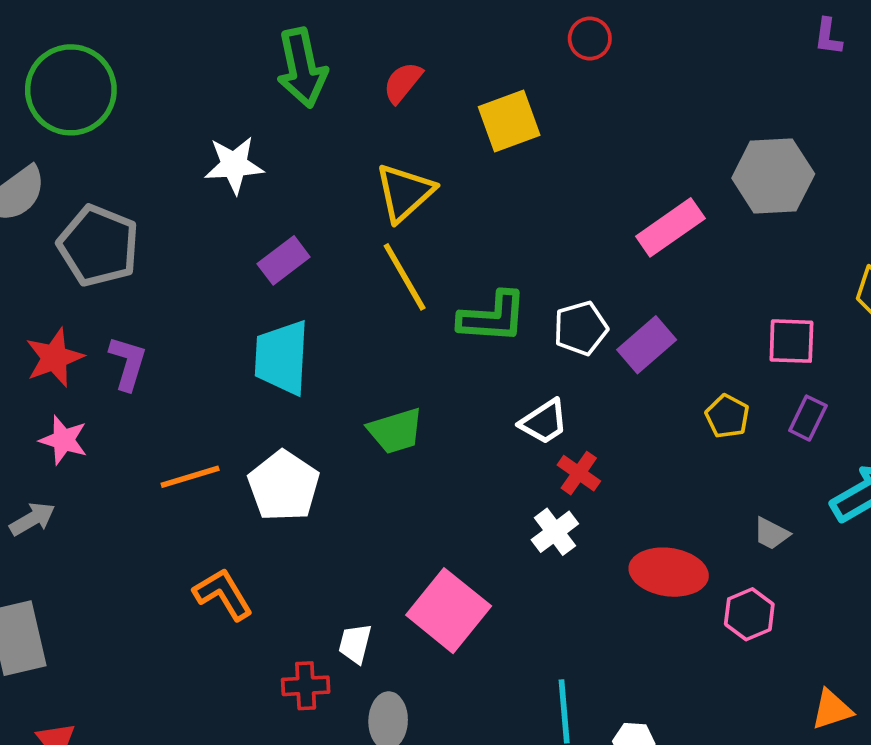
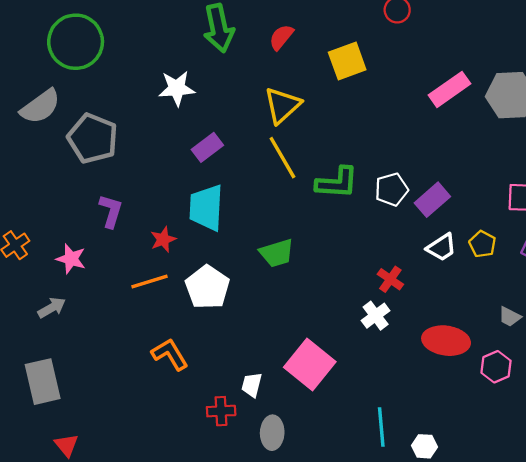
pink rectangle: (670, 227) -> (449, 89), moved
red star: (54, 358) -> (163, 239), moved, size x0.7
white trapezoid: (544, 422) -> (441, 247), moved

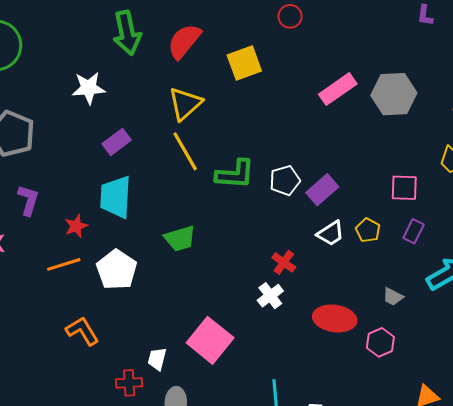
red semicircle: (281, 37) -> (184, 41), size x1.5

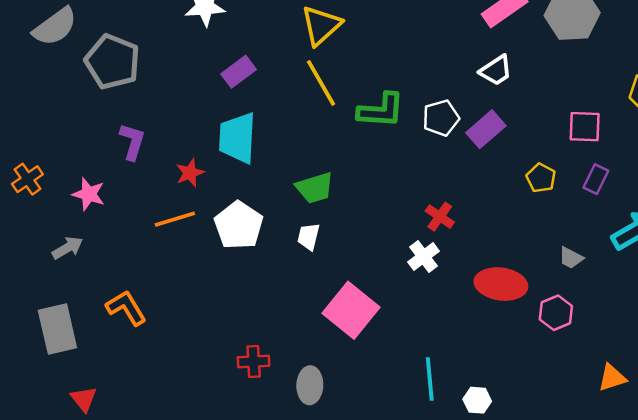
white trapezoid: (331, 233) -> (496, 70), moved
orange L-shape: (82, 331) -> (126, 308), moved
white trapezoid: (157, 359) -> (309, 237), moved

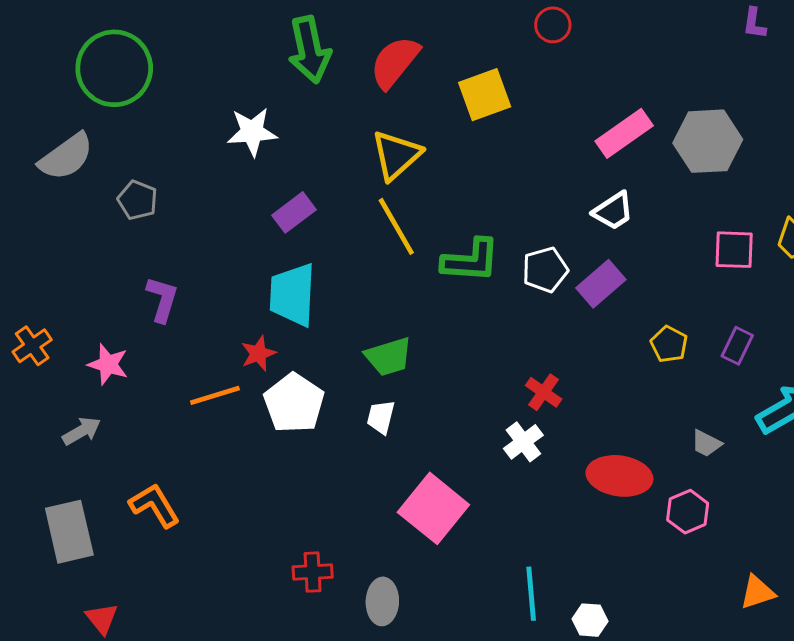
gray pentagon: (112, 62) -> (137, 200), size x0.6
pink square: (585, 127) -> (734, 250), moved
red star: (190, 173) -> (258, 353), moved

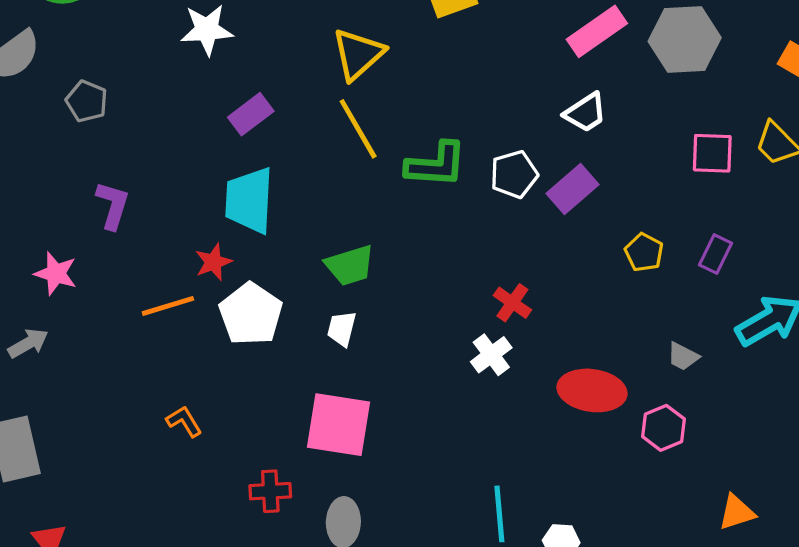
orange L-shape: (155, 505) -> (184, 421), moved, size x0.7
pink square: (433, 508) -> (339, 425), moved, turned -30

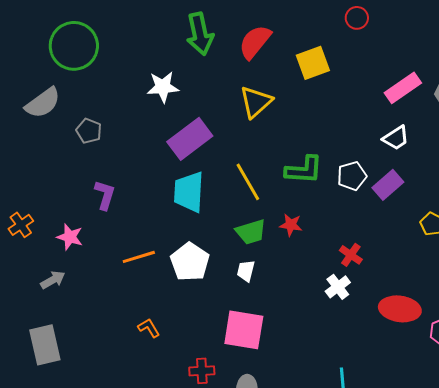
purple rectangle: (251, 114) -> (190, 139), size x1.6
yellow line: (358, 129) -> (248, 182), moved
red star: (213, 262) -> (291, 225), moved, turned 30

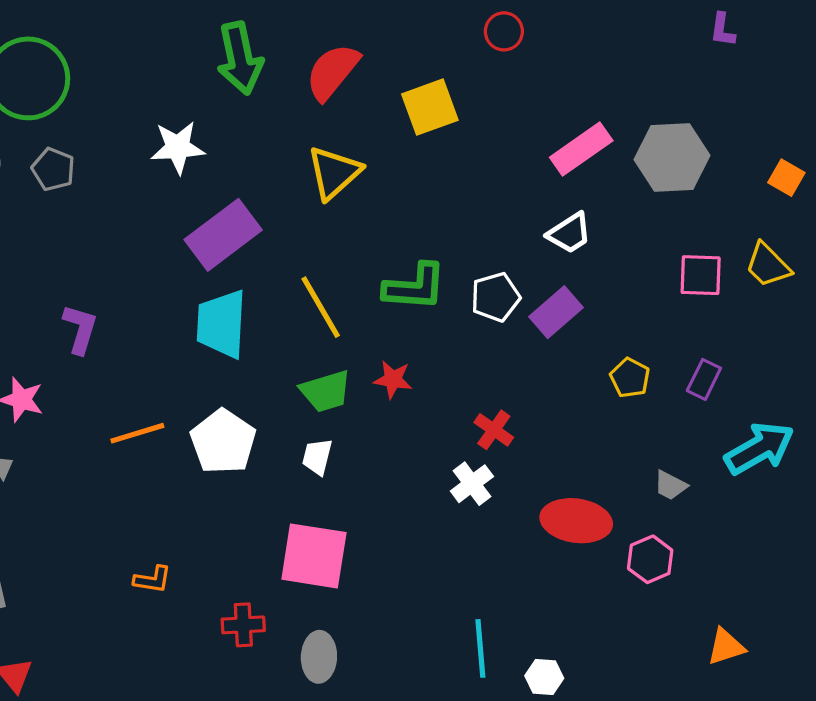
gray pentagon: (89, 131) -> (53, 169), moved
orange L-shape: (149, 328) -> (152, 579), moved, turned 130

